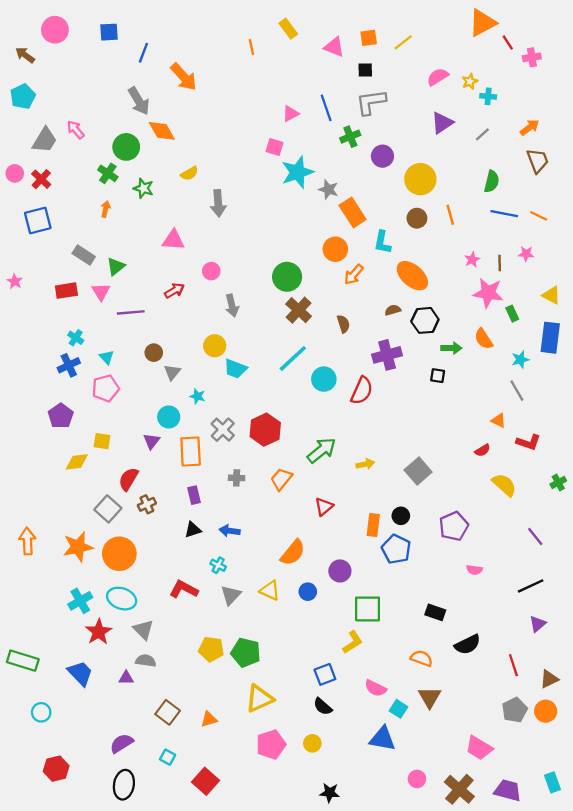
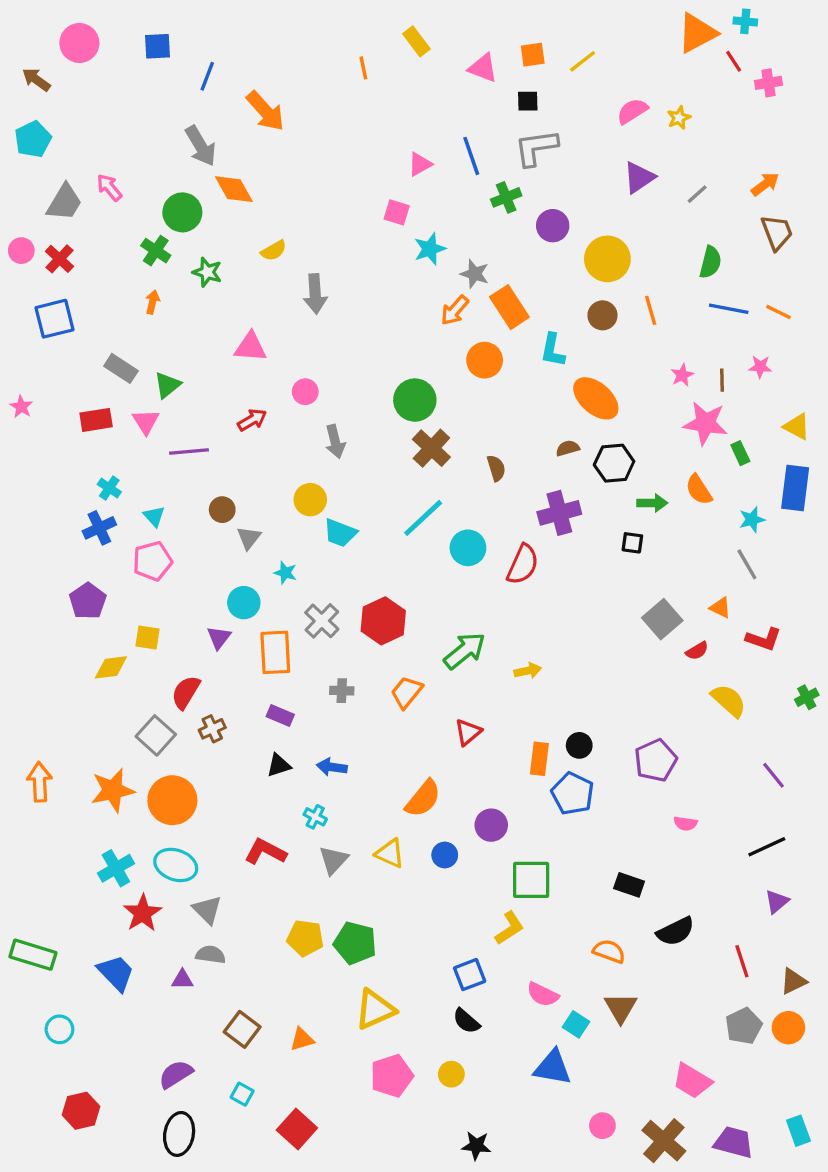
cyan cross: (488, 96) -> (745, 21), moved
cyan star: (297, 172) -> (430, 249), size x0.7
orange arrow: (354, 275) -> (455, 310), moved
gray square: (418, 471) -> (662, 619), moved
purple rectangle: (194, 495) -> (280, 716), turned -54

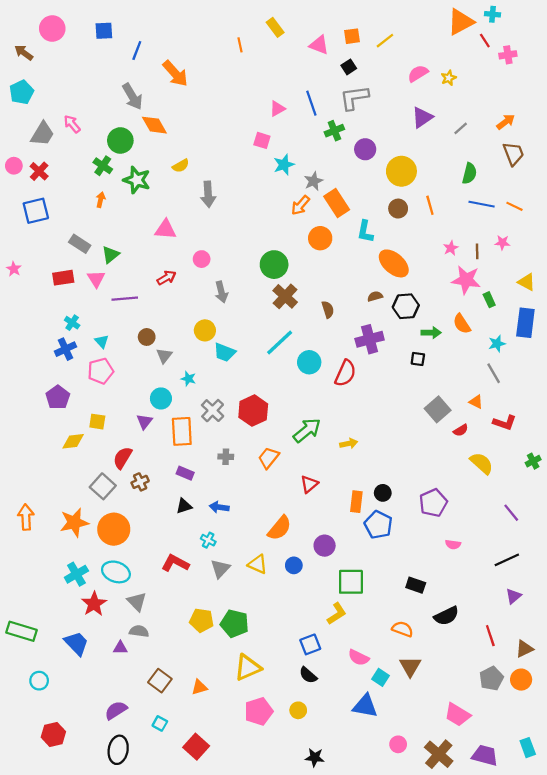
black square: (528, 101) -> (349, 67), turned -32
green star: (207, 272) -> (137, 180), size x1.4
gray star: (475, 274) -> (314, 181), turned 30

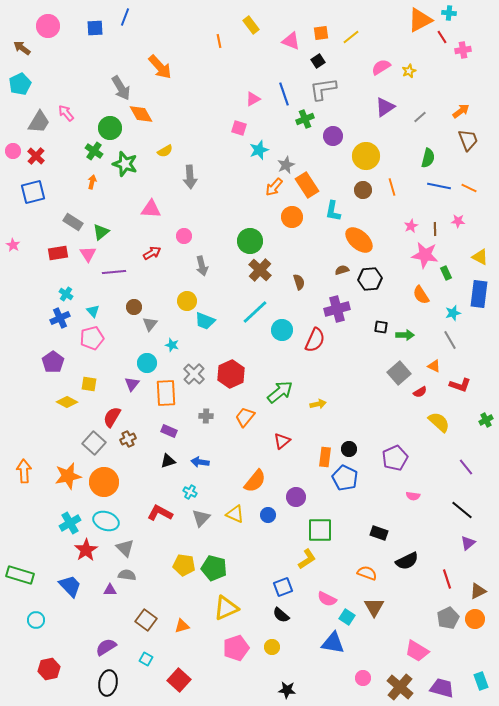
blue line: (137, 50) -> (125, 17), moved
green arrow: (431, 333) -> (405, 335), moved
yellow diamond: (73, 441) -> (67, 402), turned 35
black line: (507, 560) -> (462, 510), turned 65

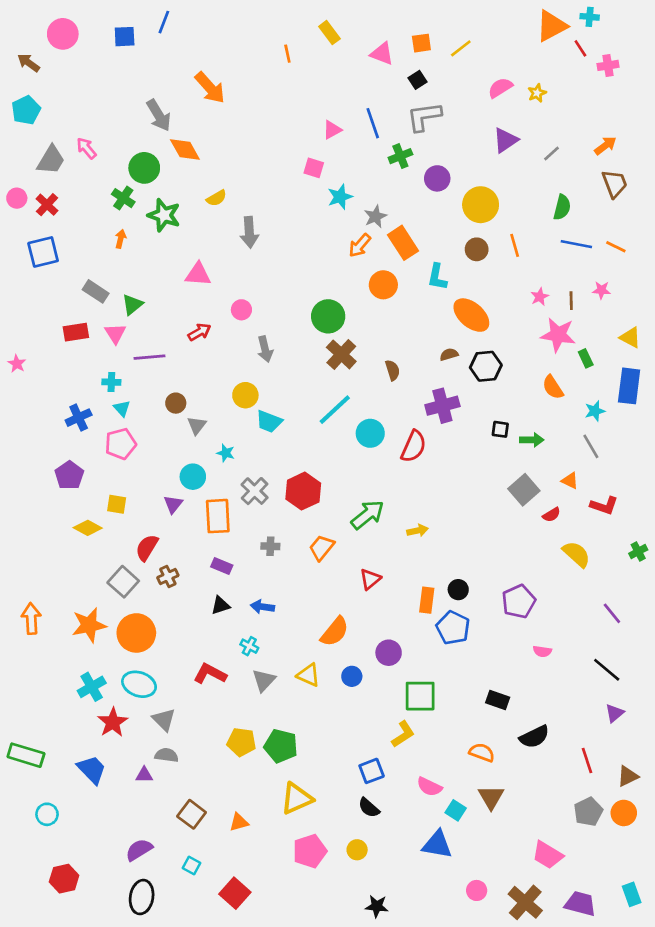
pink star: (13, 245) -> (17, 364), moved
cyan cross: (66, 294) -> (111, 382), moved, turned -32

